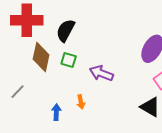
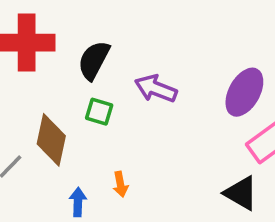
brown diamond: (41, 57) -> (51, 140), moved
purple arrow: (101, 73) -> (156, 89), moved

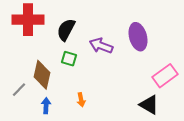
purple ellipse: (244, 92) -> (138, 37), moved, turned -44
blue arrow: (78, 202) -> (46, 106), moved

